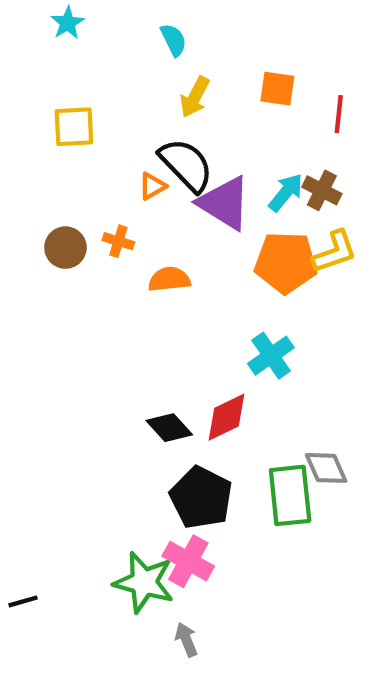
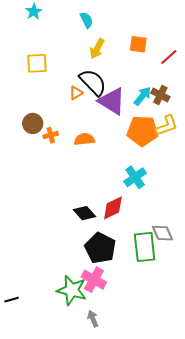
red line: (339, 114) -> (169, 57), turned 42
orange cross: (118, 241) -> (51, 135), moved, turned -32

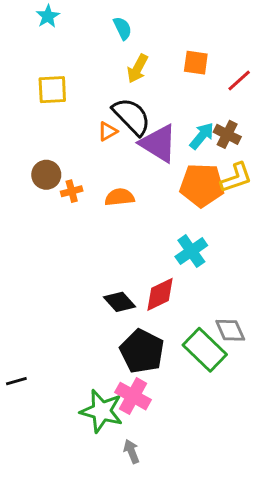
green rectangle: (145, 247) -> (205, 350), turned -40
black line: (12, 300) -> (16, 381), moved

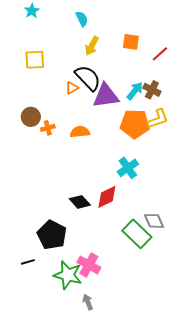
purple triangle: (158, 143) -> (106, 96), turned -40
black pentagon: (142, 351) -> (52, 235), moved
black line: (16, 381) -> (28, 262), moved

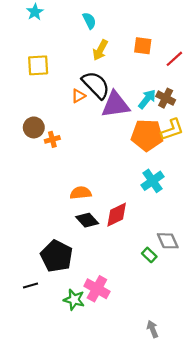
orange semicircle: (80, 132) -> (81, 193), moved
cyan cross: (128, 168) -> (153, 181), moved
green rectangle: (137, 234) -> (149, 255), size x0.5
green star: (68, 275) -> (74, 300), size x0.7
gray arrow: (88, 302) -> (153, 329), moved

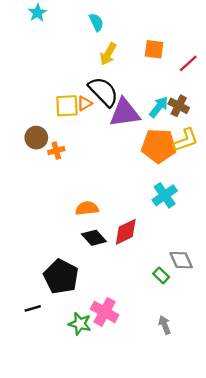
yellow square: (38, 65) -> (67, 106), moved
gray arrow: (153, 329) -> (165, 325), moved

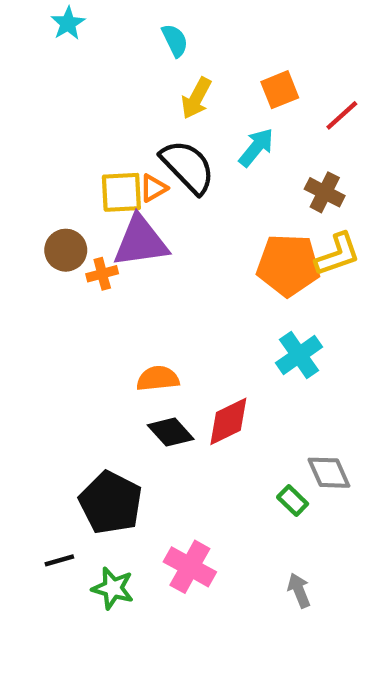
orange square: (154, 49) -> (280, 90), turned -30
cyan arrow: (159, 107) -> (256, 147), moved
purple triangle: (125, 113) -> (141, 242), moved
green star: (80, 324) -> (113, 588), moved

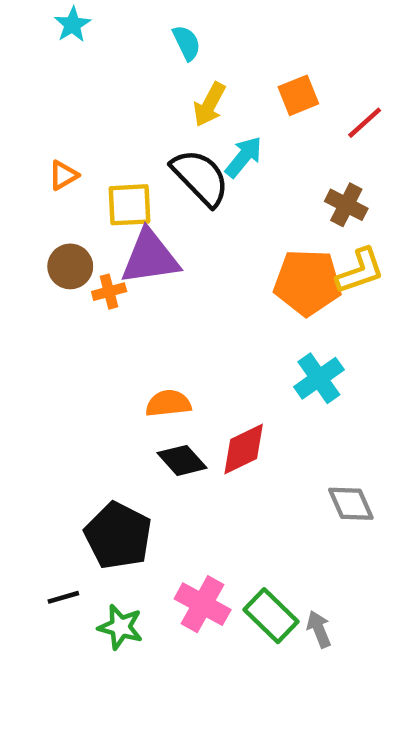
cyan arrow: (256, 147) -> (244, 157), moved
orange triangle: (153, 188) -> (63, 175), moved
green rectangle: (293, 501) -> (271, 616), moved, size x1.6

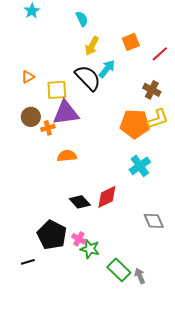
orange semicircle: (168, 403) -> (67, 156), moved
pink cross: (203, 604) -> (79, 239), moved, size x0.6
green star: (120, 627) -> (90, 249), moved

